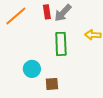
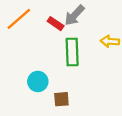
red rectangle: (47, 12) -> (56, 24), moved, turned -48

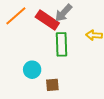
red rectangle: (56, 24) -> (47, 20), size x1.6

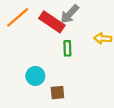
green rectangle: (62, 44) -> (67, 48), size x0.6

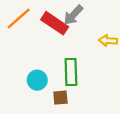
green rectangle: (67, 48) -> (71, 72), moved, size x1.6

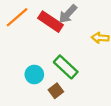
green rectangle: (71, 72) -> (66, 67), turned -45
brown square: (60, 98) -> (56, 91), turned -32

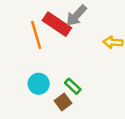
orange line: (17, 17) -> (36, 35), moved, turned -65
green rectangle: (66, 67) -> (73, 86), moved, size x0.6

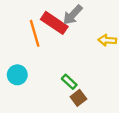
cyan circle: (39, 84) -> (17, 75), moved
brown square: (63, 102) -> (78, 98), moved

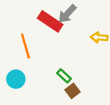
orange line: (35, 33) -> (25, 46), moved
cyan circle: (17, 75) -> (16, 79), moved

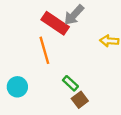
orange line: (25, 46) -> (44, 50), moved

